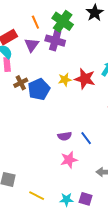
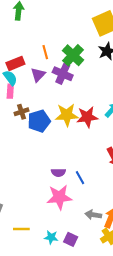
red star: (85, 79) -> (87, 117), turned -30
yellow star: (65, 80) -> (67, 115), size x1.6
pink star: (69, 160) -> (59, 197), size x1.4
yellow line: (37, 196) -> (21, 229), turned -35

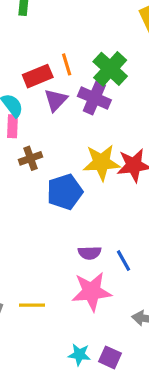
red rectangle: (15, 63) -> (38, 76), moved
blue pentagon: (39, 121) -> (65, 192), moved
yellow line: (21, 229) -> (32, 305), moved

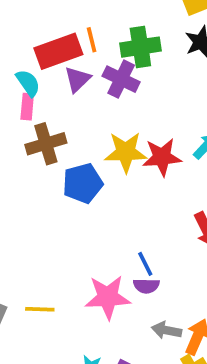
green cross: (110, 69) -> (140, 47), turned 36
red rectangle: (38, 76) -> (58, 51), size x1.4
brown cross: (31, 158) -> (46, 144), size x1.5
purple semicircle: (90, 253) -> (146, 286), moved

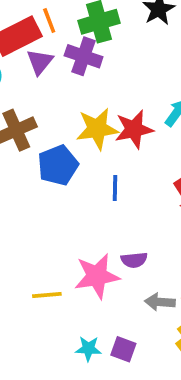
blue line: (145, 264) -> (115, 188), moved, turned 35
yellow line: (40, 309) -> (47, 295), moved

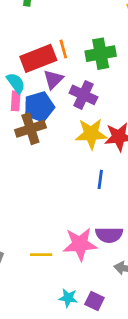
purple cross: (84, 56) -> (83, 95), moved
blue pentagon: (58, 165) -> (39, 107), moved
purple semicircle: (134, 260) -> (109, 235), size x1.4

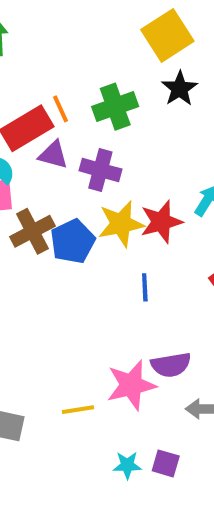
purple triangle: (53, 79) -> (53, 155), turned -50
blue pentagon: (39, 107) -> (73, 241), moved

